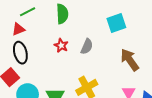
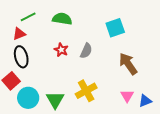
green semicircle: (62, 14) -> (62, 19), turned -78

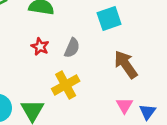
yellow cross: (86, 91) -> (66, 85), moved
blue triangle: (145, 101) -> (147, 112), turned -32

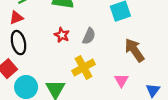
pink triangle: (124, 105) -> (121, 81), moved

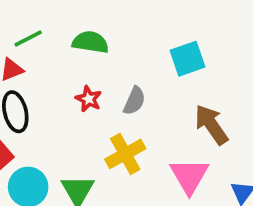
pink triangle: (121, 81) -> (189, 176), size x1.6

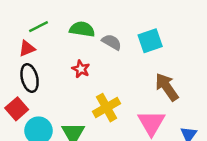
gray semicircle: (134, 101) -> (112, 42), moved, turned -84

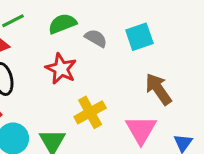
green semicircle: (82, 29) -> (62, 24), turned -30
red star: (81, 69) -> (61, 69), size x1.5

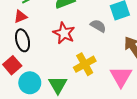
gray semicircle: (96, 38) -> (98, 26), moved

